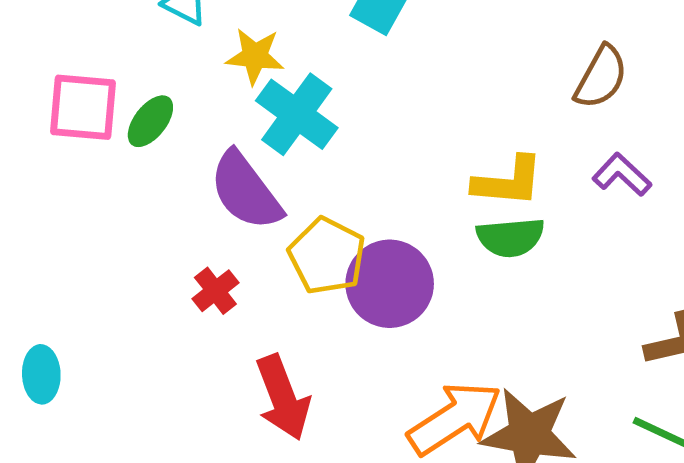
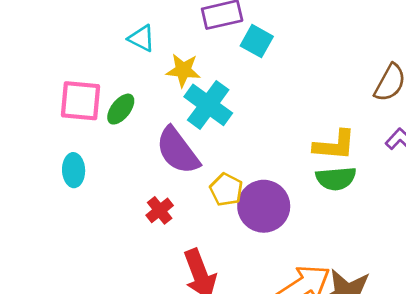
yellow pentagon: (327, 256) -> (226, 190), size x0.7
cyan ellipse: (41, 374) -> (74, 170), moved

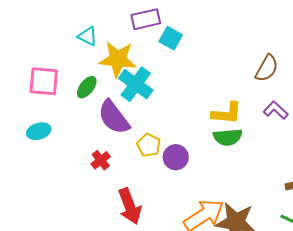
yellow star: (183, 70) -> (118, 59), size x1.5
green ellipse: (121, 109) -> (87, 87), moved
cyan ellipse: (74, 170) -> (39, 131), turned 75
purple circle: (264, 206) -> (176, 157), size x0.7

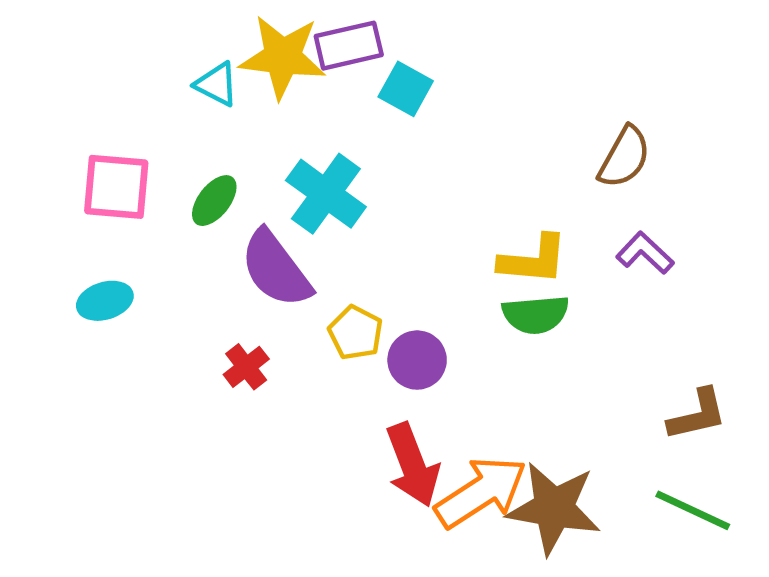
yellow star: (118, 59) -> (283, 57), moved
red arrow: (130, 206) -> (413, 465), moved

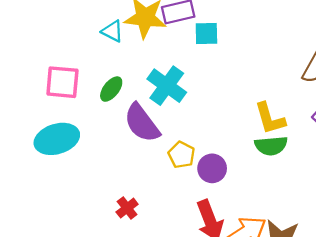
cyan square: (406, 89) -> (206, 33), turned -30
yellow L-shape: (533, 260) -> (270, 118), turned 69
cyan ellipse: (105, 301) -> (57, 139), size x1.6
red cross: (246, 367) -> (127, 208), moved

